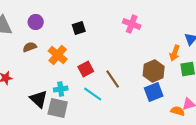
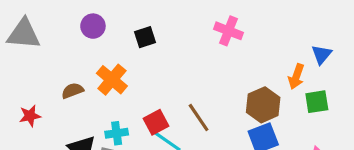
purple circle: (36, 22) -> (93, 26), moved
brown semicircle: (30, 47) -> (72, 91), moved
red square: (86, 69) -> (156, 122), moved

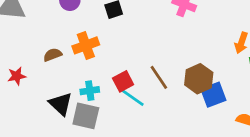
orange cross: (112, 80) -> (86, 45), turned 30
brown hexagon: (263, 105) -> (199, 79), moved

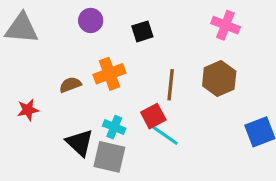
brown line: (159, 77) -> (171, 85), moved, turned 40
brown hexagon: (199, 79) -> (219, 78), moved
cyan cross: (90, 91) -> (114, 127), turned 30

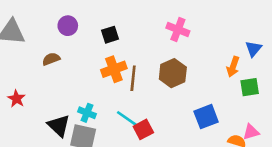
orange cross: (109, 74) -> (114, 69), moved
brown semicircle: (70, 85) -> (51, 59), moved
red star: (28, 110) -> (17, 99), turned -30
red square: (153, 116) -> (143, 129), moved

